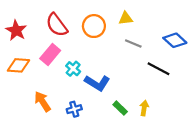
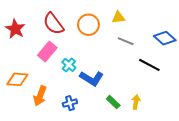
orange diamond: (18, 65) -> (17, 79), moved
orange arrow: (43, 102) -> (40, 96), turned -126

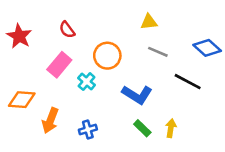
red semicircle: (53, 24) -> (67, 30), size x0.6
orange circle: (88, 25) -> (107, 56), moved
blue L-shape: (92, 78) -> (137, 95), moved

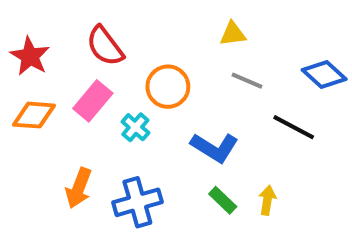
red semicircle: (67, 30) -> (105, 46), size x1.5
orange diamond: (22, 100) -> (34, 115), moved
blue cross: (88, 130) -> (137, 202), size x1.6

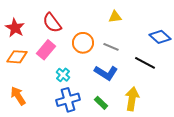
gray line: (247, 81) -> (111, 47), moved
cyan cross: (135, 127) -> (63, 75), moved
orange arrow: (79, 188) -> (18, 96), moved, turned 126
green rectangle: (223, 200) -> (101, 103), moved
yellow arrow: (267, 200) -> (132, 99), size x1.6

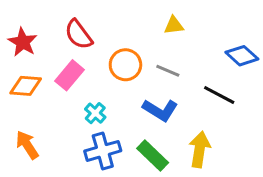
green rectangle: (101, 103) -> (153, 155), size x1.5

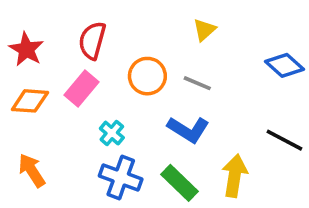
yellow triangle: (174, 25) -> (204, 30), turned -35
red semicircle: (79, 35) -> (92, 40), turned 52
black line: (219, 95) -> (284, 140), moved
blue cross: (103, 151) -> (121, 177), turned 36

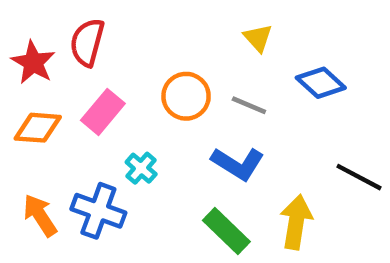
yellow triangle: (204, 30) -> (258, 38), turned -30
red semicircle: (92, 40) -> (87, 42), moved
blue diamond: (284, 65) -> (321, 83), moved
blue cross: (121, 177) -> (98, 211), moved

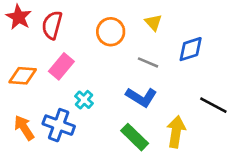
red star: (33, 63) -> (19, 17), moved
blue diamond: (321, 83) -> (191, 49), turned -60
orange circle: (186, 96) -> (111, 32), moved

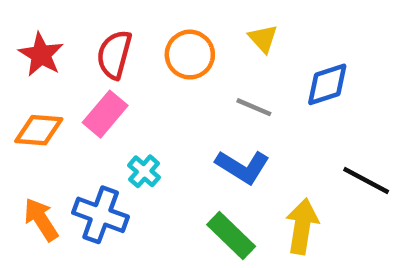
red star: (19, 17) -> (41, 55), moved
red semicircle: (52, 25) -> (114, 55), moved

